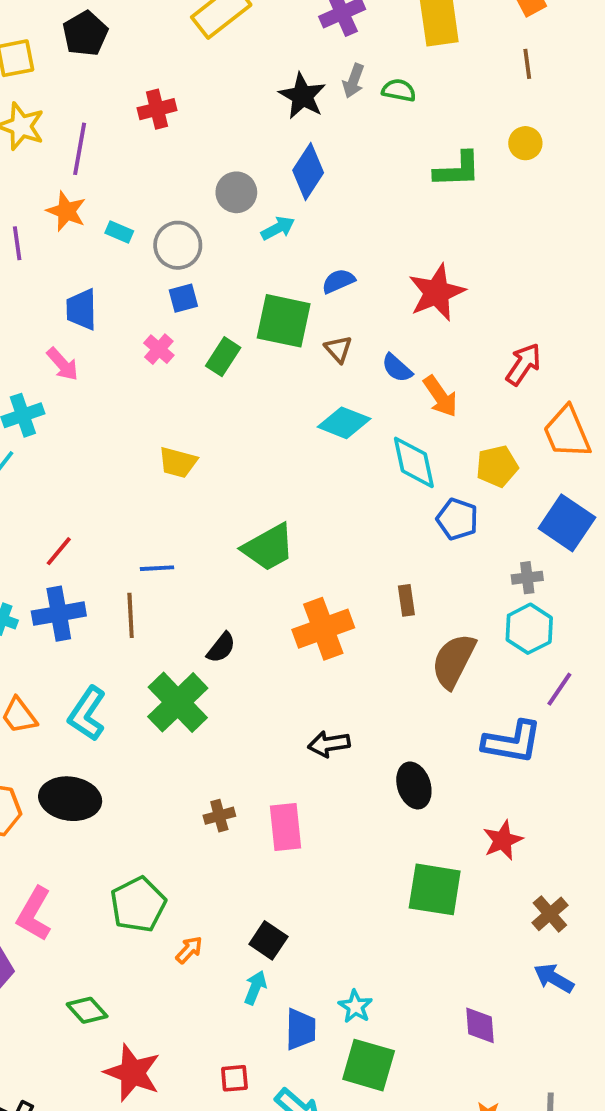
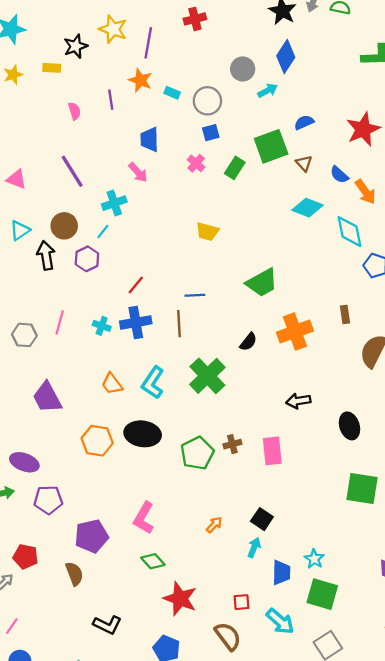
green square: (284, 321) -> (271, 146), turned -32
black semicircle: (221, 648) -> (248, 342), moved
green pentagon: (138, 904) -> (197, 453), moved
pink L-shape: (34, 914) -> (144, 518), moved

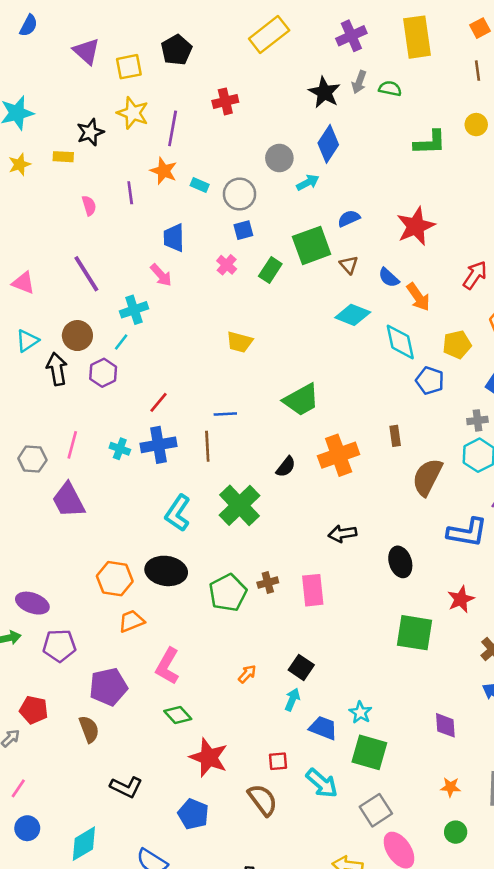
orange trapezoid: (112, 384) -> (131, 621), moved, turned 105
purple trapezoid: (47, 397) -> (68, 500), moved
blue trapezoid: (281, 573) -> (323, 728), turned -70

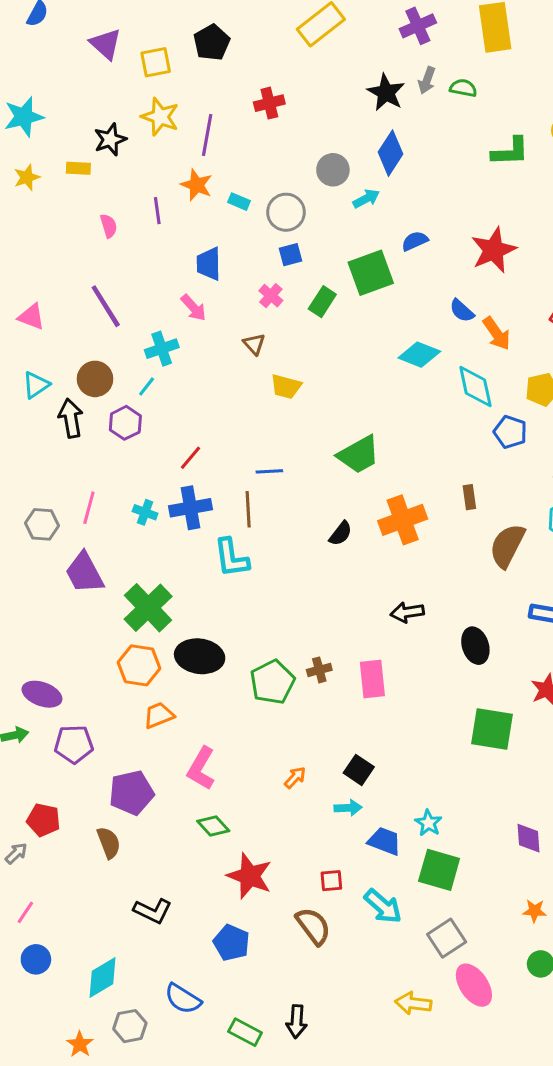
brown triangle: (349, 265) -> (254, 344), moved
green cross: (240, 505) -> (148, 608), moved
cyan L-shape: (178, 513) -> (231, 558), moved, turned -42
cyan arrow: (292, 700) -> (348, 808), turned 65

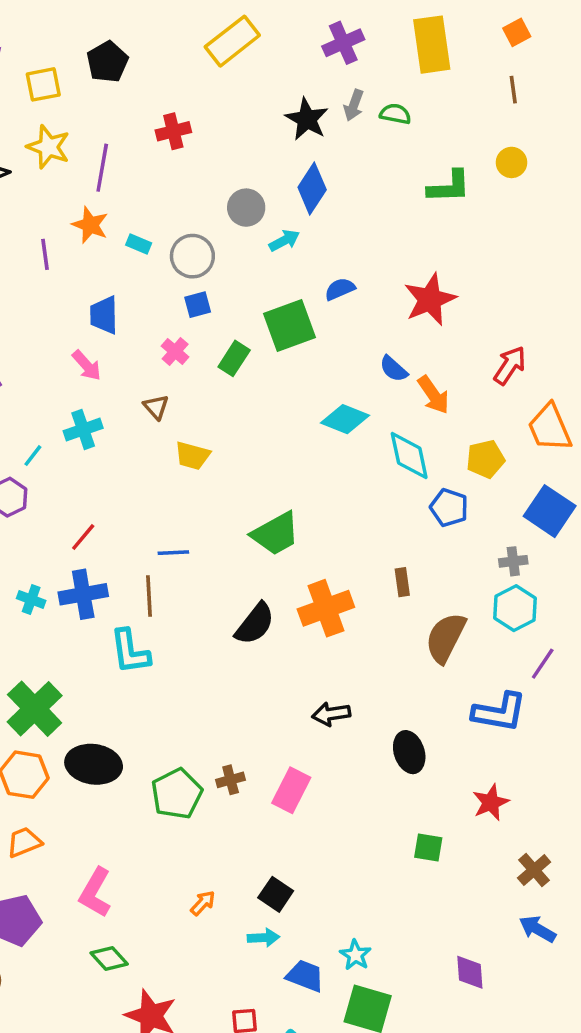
cyan cross: (162, 349) -> (83, 430), moved
black semicircle: (341, 534) -> (255, 624), size x1.5
pink rectangle: (372, 679) -> (291, 790), turned 33
orange trapezoid: (159, 715) -> (24, 842), moved
green square: (492, 729) -> (428, 847), size x0.6

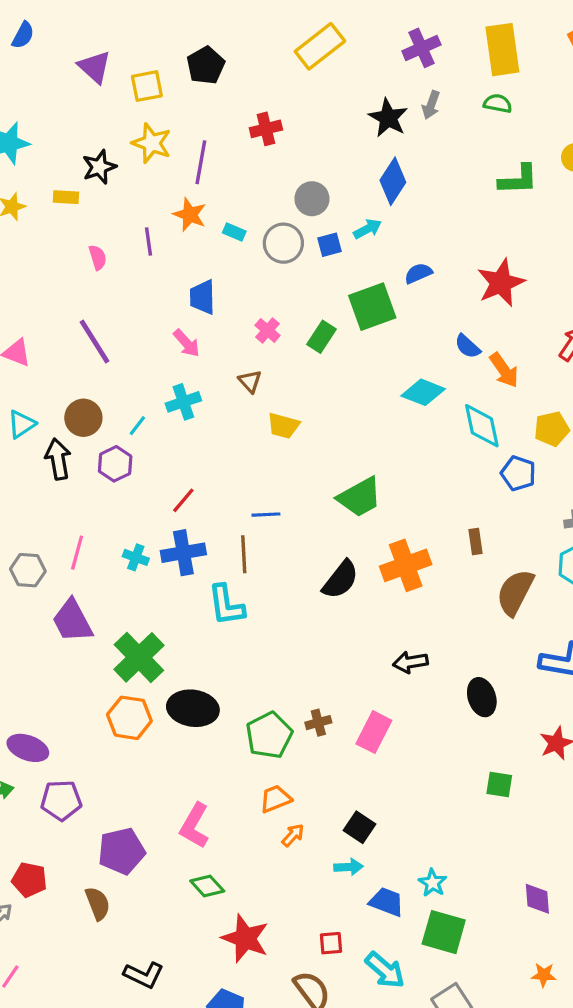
green semicircle: (395, 114) -> (498, 103), moved
gray circle: (246, 208) -> (312, 199), moved
blue square: (198, 305) -> (329, 245), moved
orange trapezoid: (24, 842) -> (275, 799), moved

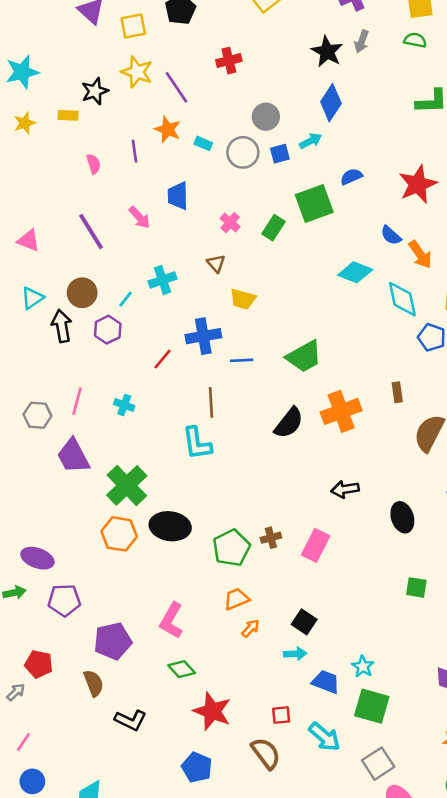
purple line: (201, 162) -> (177, 87), turned -44
pink arrow: (187, 343) -> (140, 217), moved
blue line: (266, 515) -> (242, 360), moved
blue cross: (183, 553) -> (203, 336), moved
black L-shape: (144, 975) -> (131, 720), moved

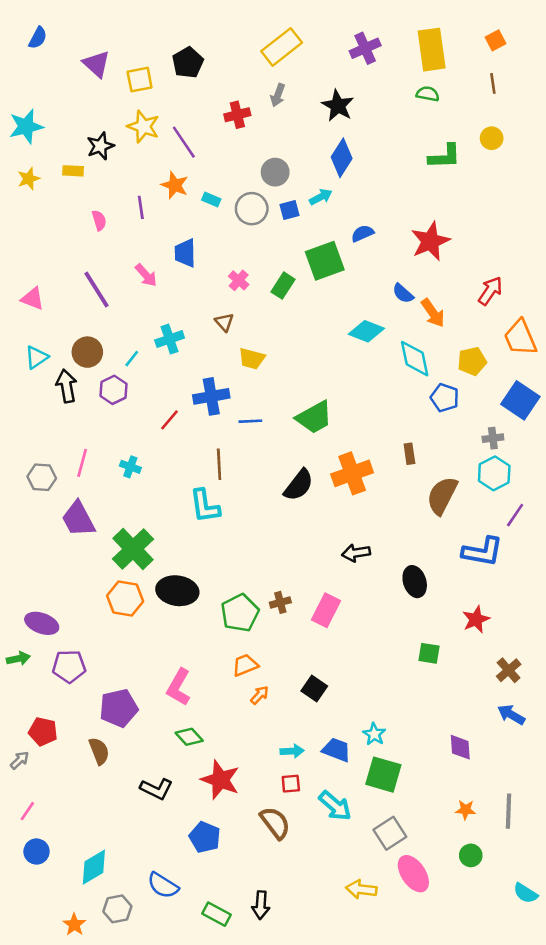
gray arrow: (362, 41) -> (278, 95), moved
cyan arrow: (295, 654) -> (292, 751), moved
black L-shape: (131, 720) -> (156, 789), moved

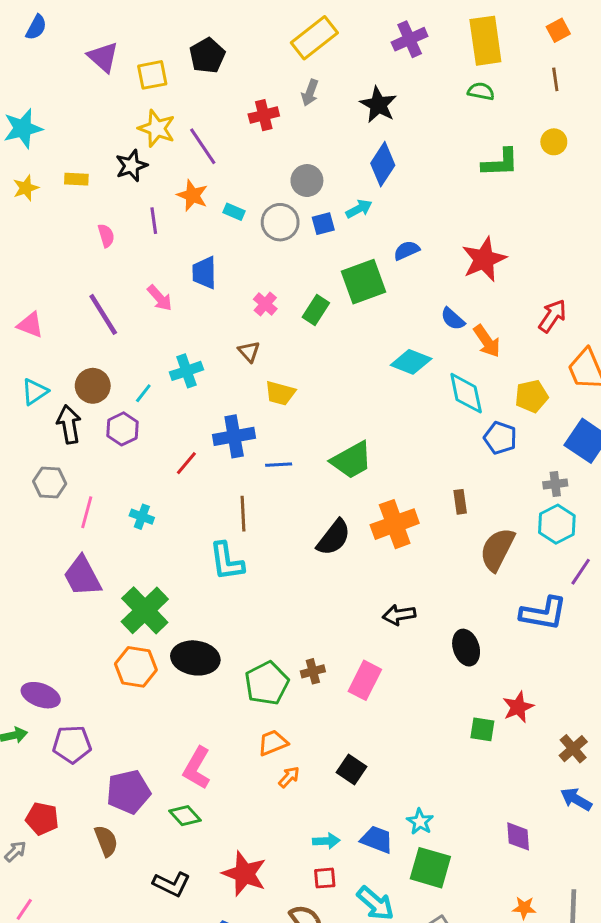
black star: (100, 146) -> (131, 166), moved
gray hexagon: (42, 477) -> (50, 482), moved
red star: (476, 619) -> (518, 707), moved
green diamond: (189, 737) -> (185, 816), moved

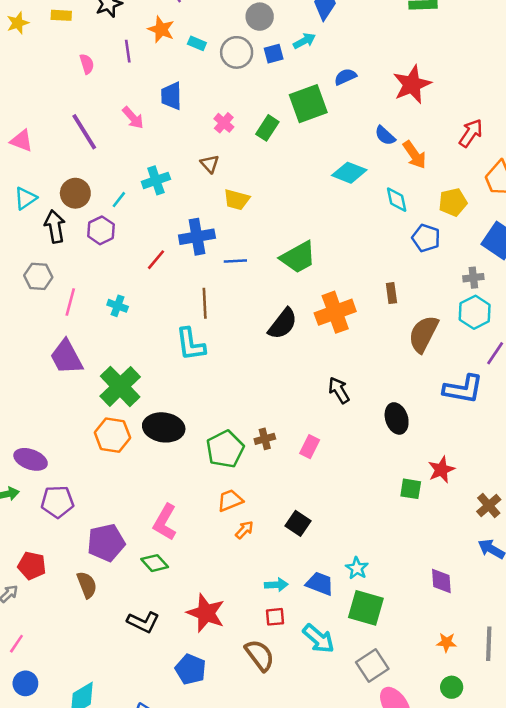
cyan diamond: (466, 393) -> (397, 200), size x0.7
black arrow: (399, 615) -> (339, 390), turned 68
pink rectangle: (365, 680) -> (310, 447), size x0.7

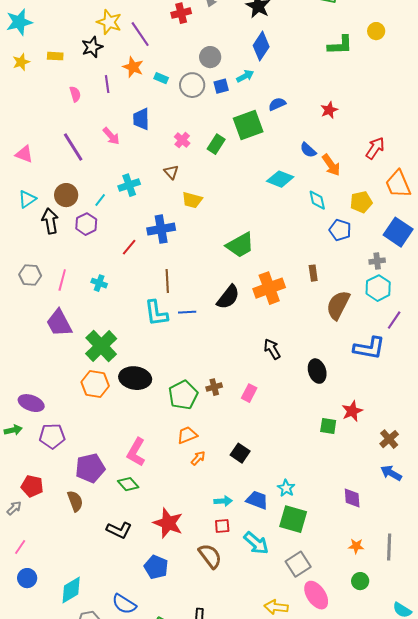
red star: (412, 84) -> (329, 110), size x0.6
blue line: (235, 261) -> (187, 312), moved
gray hexagon: (38, 276) -> (30, 275), moved

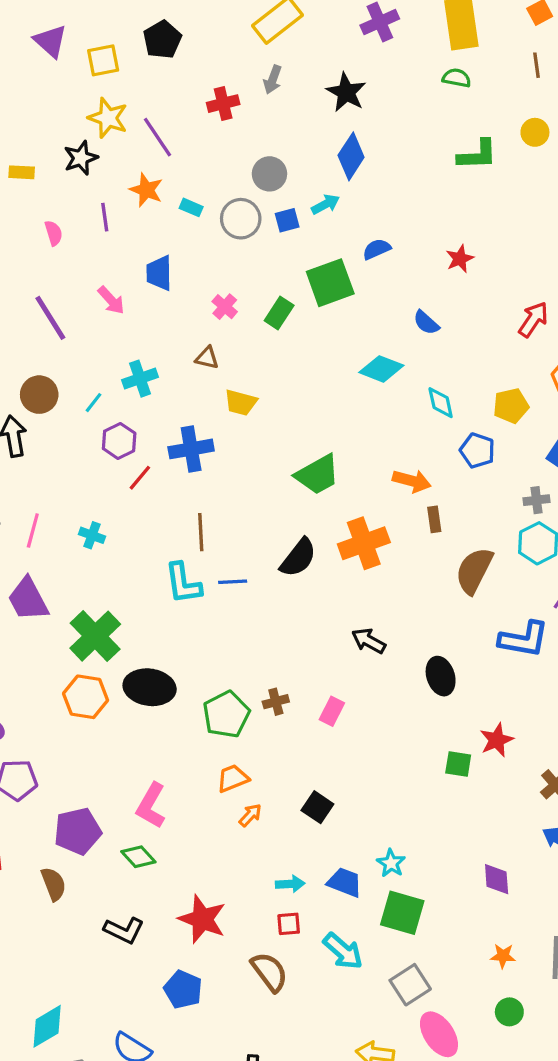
orange arrow: (331, 165) -> (412, 481), moved, turned -40
brown triangle: (171, 172) -> (207, 358), turned -35
purple hexagon: (86, 224) -> (119, 441), moved
black arrow: (272, 349) -> (369, 641), turned -30

